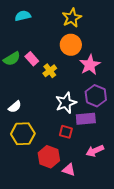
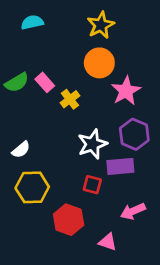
pink triangle: (69, 170) -> (108, 242), moved

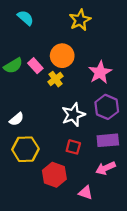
cyan semicircle: (32, 22) -> (25, 18), turned 54
orange circle: (99, 63) -> (62, 56), moved
purple rectangle: (120, 166) -> (108, 140), moved

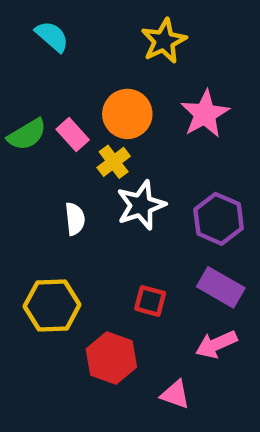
pink star: (100, 72) -> (205, 114), moved
white star: (73, 115) -> (141, 205), moved
white semicircle: (17, 119) -> (75, 219), moved, turned -56
purple rectangle: (108, 140) -> (221, 287), turned 35

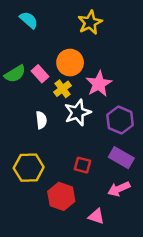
pink star: (205, 114) -> (99, 84), moved

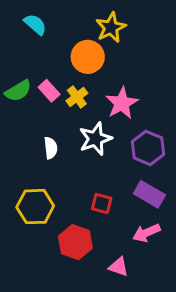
orange circle: (70, 63) -> (88, 57), moved
yellow cross: (63, 89) -> (77, 97), moved

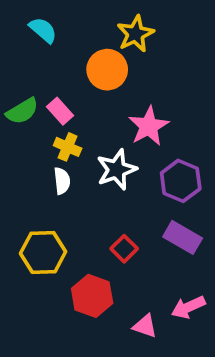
yellow cross: (77, 97) -> (68, 147), moved, turned -30
red square: (102, 204) -> (124, 249), turned 30
pink arrow: (146, 233) -> (188, 307), moved

